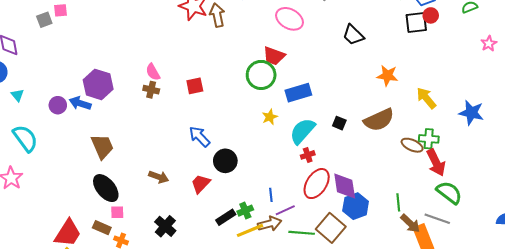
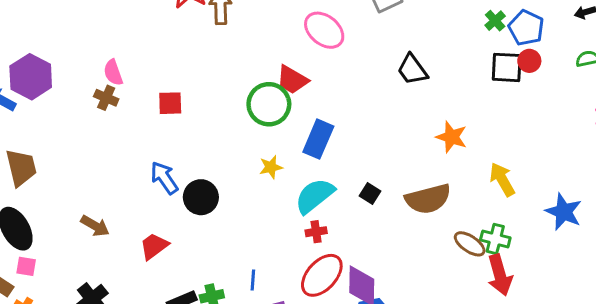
blue rectangle: (298, 93) -> (318, 139), turned -60
black circle: (225, 161) -> (201, 197), moved

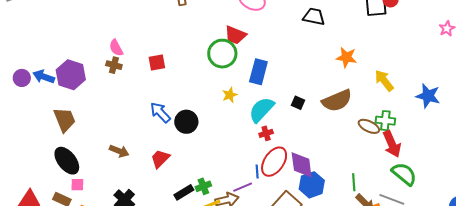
black trapezoid: (412, 70) -> (314, 17), turned 145
purple hexagon: (31, 77) -> (71, 75), moved
blue line: (253, 280) -> (257, 172), moved

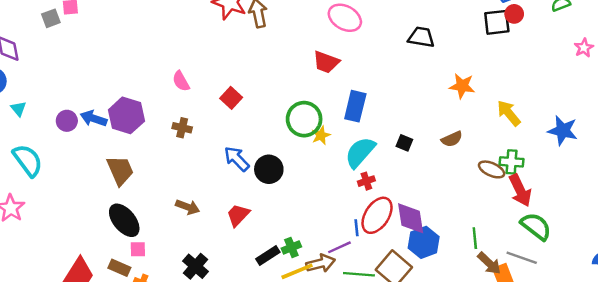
green circle: (222, 54) -> (304, 119), moved
red square: (157, 63) -> (231, 98), turned -36
brown cross: (114, 65) -> (182, 128), moved
brown semicircle: (337, 101) -> (452, 139), size x0.6

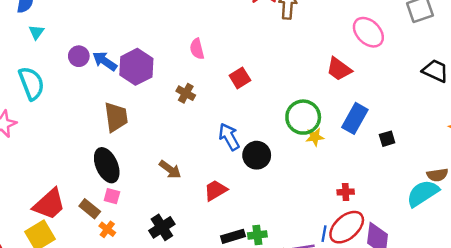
black square: (404, 143) -> (387, 139), moved, turned 35
cyan semicircle: (360, 152) -> (423, 193), moved

